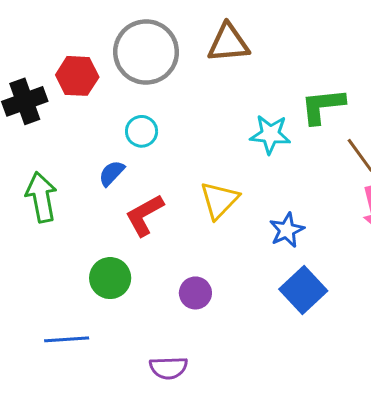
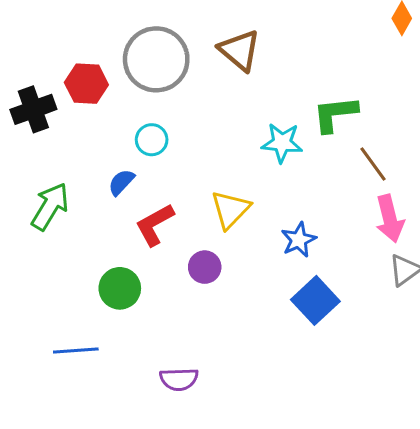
brown triangle: (228, 43) -> (240, 50), turned 45
green arrow: (41, 197) -> (50, 206), turned 42
purple circle: (195, 293) -> (205, 267), moved

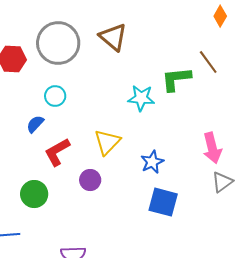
brown line: (373, 164) -> (208, 62), moved
blue square: (315, 300) -> (163, 202), turned -32

